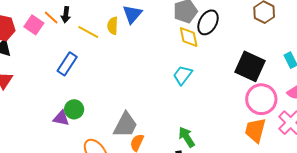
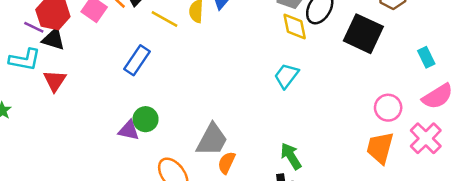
black square: (250, 66) -> (363, 34), moved
pink circle: (261, 99) -> (388, 108), size x0.7

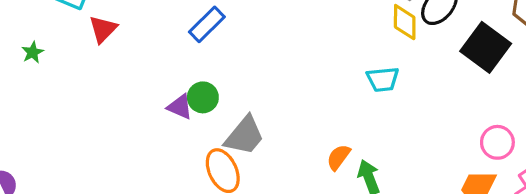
cyan trapezoid: (286, 76) -> (383, 79), turned -144
gray trapezoid: (212, 140) -> (245, 136), moved
orange semicircle: (227, 163) -> (338, 157), moved

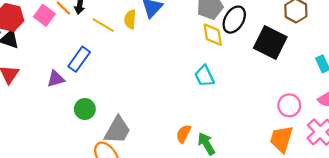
cyan trapezoid: (383, 79) -> (204, 76), turned 80
purple triangle: (180, 107) -> (56, 79), moved, turned -30

